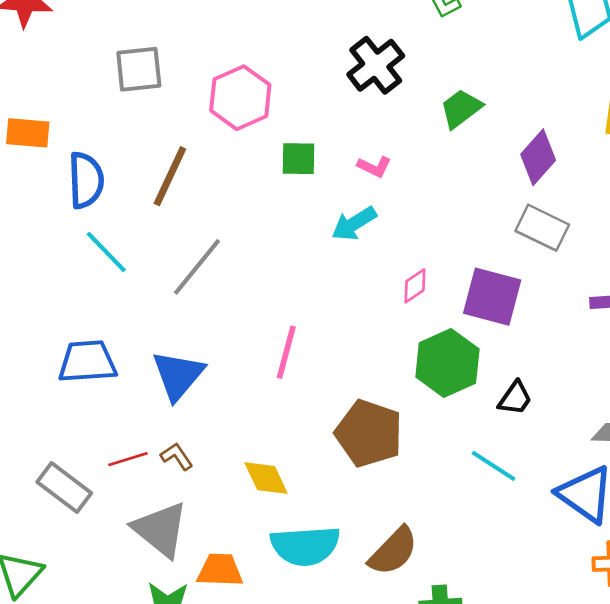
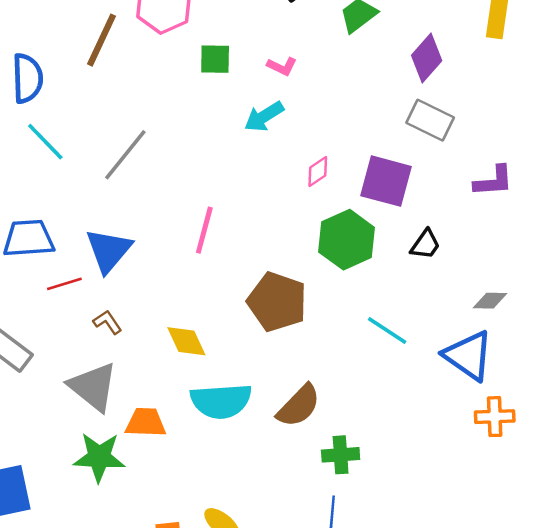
brown line: (170, 176) -> (101, 40), moved
black trapezoid: (515, 398) -> (425, 244), moved
red line: (128, 459) -> (64, 284), moved

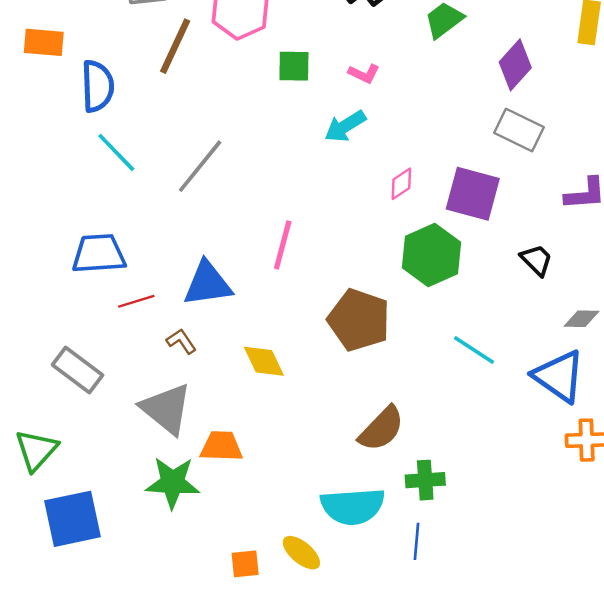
black trapezoid: (425, 244) -> (537, 260), moved, turned -80
blue triangle: (109, 250) -> (208, 284), moved, turned 42
cyan semicircle: (221, 401) -> (353, 506), moved

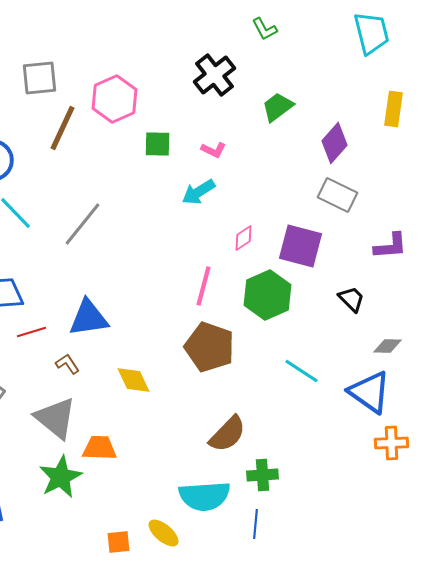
pink line: (283, 245) -> (204, 286), moved
green star: (173, 483) -> (60, 477), turned -30

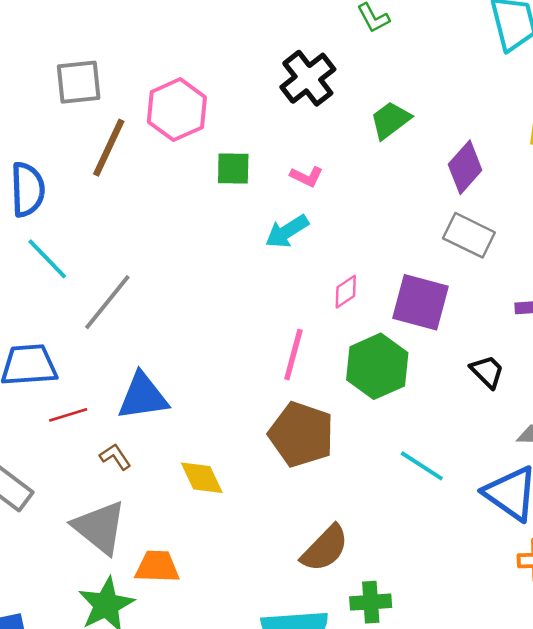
gray line: (82, 224) -> (107, 302), moved

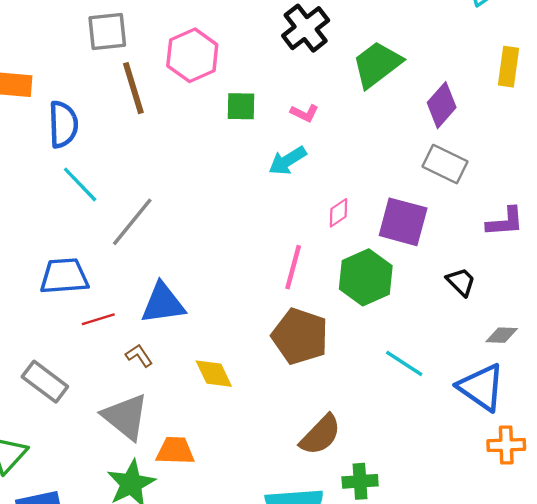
green trapezoid: (390, 120) -> (377, 64), size x1.4
brown line: (109, 148) -> (133, 88), turned -42

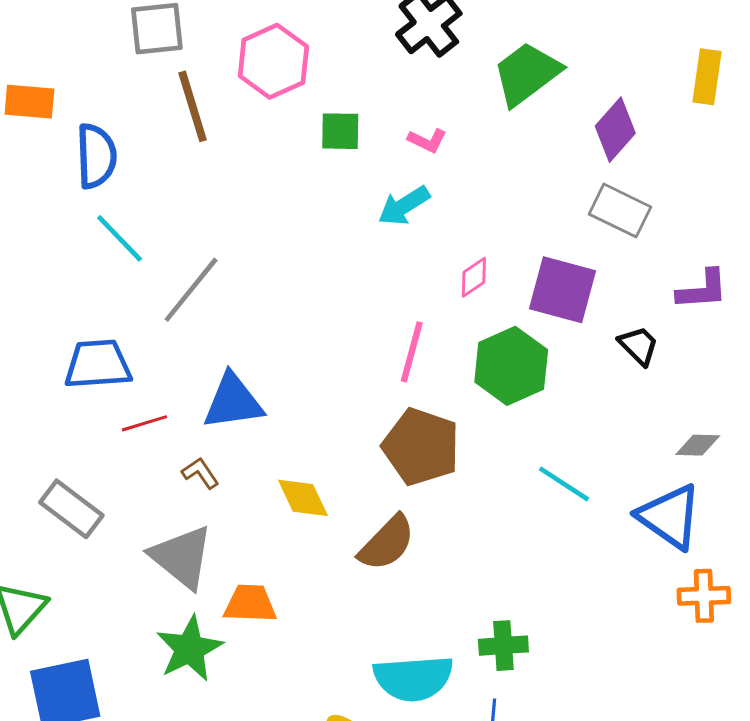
black trapezoid: (461, 282) -> (639, 346), moved
brown semicircle: (320, 435) -> (387, 543), moved

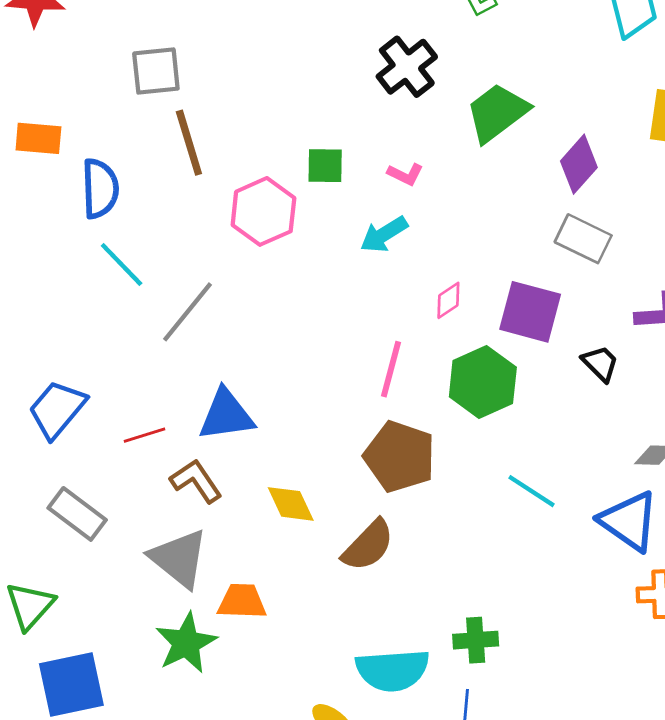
pink hexagon: (273, 61) -> (263, 211), moved
blue trapezoid: (98, 364) -> (57, 409), moved, turned -46
brown L-shape: (200, 473) -> (196, 481), size x1.5

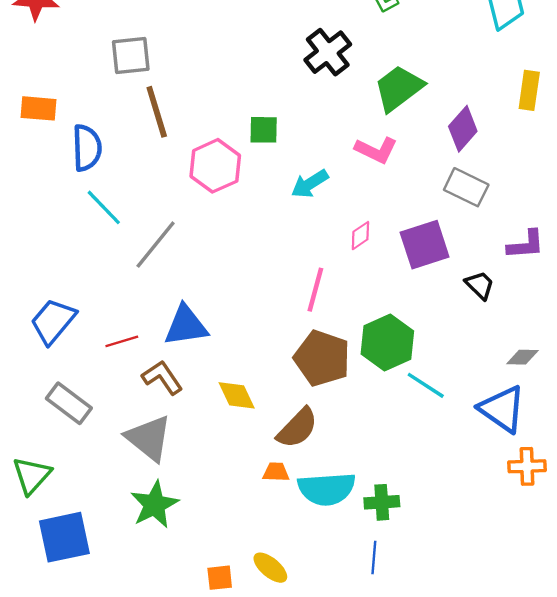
pink L-shape: (405, 174) -> (376, 150), moved, size x1.5
purple square: (530, 312) -> (425, 245), turned -33
green hexagon: (483, 382) -> (387, 343), moved
orange trapezoid: (242, 601) -> (276, 472), moved, size x0.7
cyan semicircle: (392, 670) -> (327, 489), moved

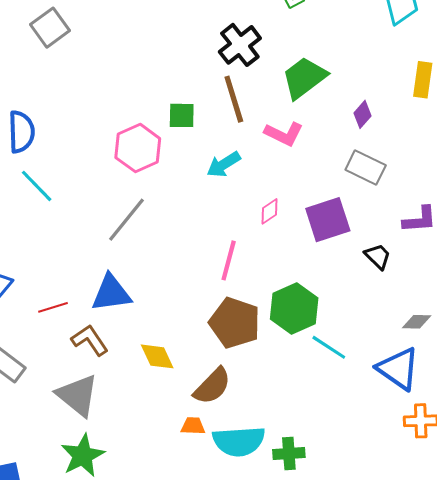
gray square: (131, 56) -> (50, 28), moved, turned -30
brown line: (157, 112) -> (234, 99), moved
purple diamond: (463, 129) -> (362, 114), size x0.7
gray line: (156, 245) -> (127, 220), moved

